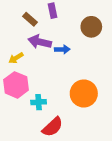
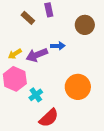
purple arrow: (40, 42) -> (37, 55), moved, turned -35
cyan cross: (39, 102) -> (36, 95), turned -32

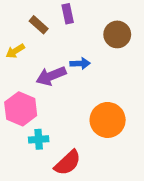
yellow arrow: (15, 54) -> (15, 51), moved
cyan cross: (36, 95) -> (39, 139), moved, turned 32

